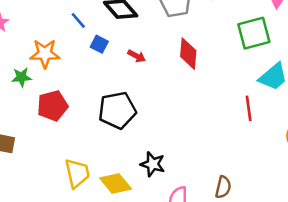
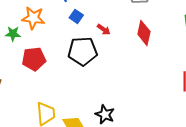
black pentagon: (117, 110) -> (83, 51), moved

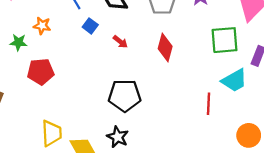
orange star: (33, 18) -> (42, 26), size x0.7
black pentagon: (83, 51) -> (125, 96), moved

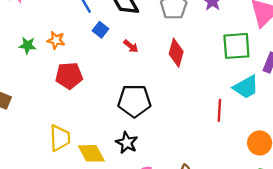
orange star: (42, 26) -> (56, 40), moved
red pentagon: (41, 72) -> (69, 76), moved

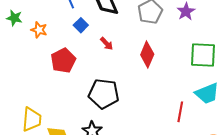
green star: (28, 45) -> (14, 18), moved
red pentagon: (69, 76) -> (63, 61), moved, turned -30

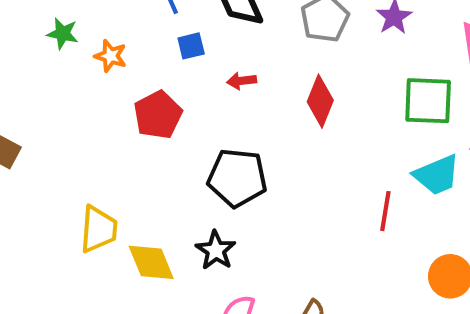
blue square: (81, 25) -> (191, 46), turned 32
red arrow: (107, 44) -> (242, 81), turned 128

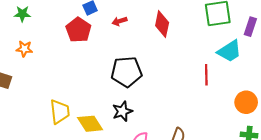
orange star: (111, 56) -> (24, 49), moved
red pentagon: (158, 115) -> (78, 30), moved
black star: (216, 250) -> (122, 111), turned 30

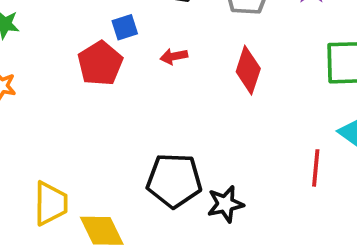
black pentagon: (127, 72) -> (174, 180), moved
black star: (122, 111) -> (225, 204), moved

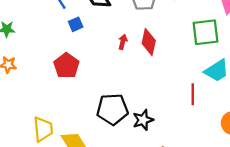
red arrow: (174, 56) -> (123, 42), moved, turned 120
red pentagon: (100, 63) -> (66, 66), moved

